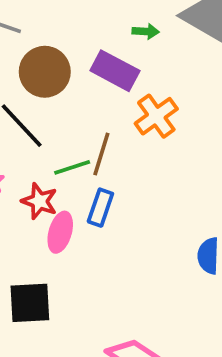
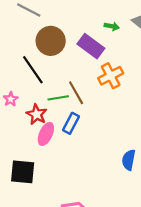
brown line: (101, 154) -> (76, 93), turned -55

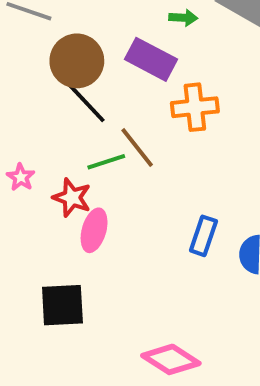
black line: (33, 70) -> (83, 100), moved
orange cross: (111, 76) -> (195, 107), turned 30
blue rectangle: (71, 123) -> (203, 236), moved

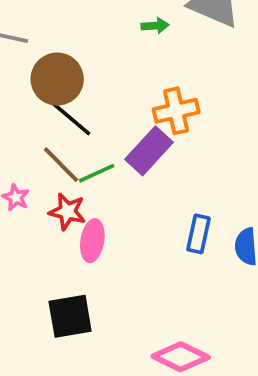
purple rectangle: (151, 59) -> (149, 151), moved, turned -69
brown line: (137, 147) -> (61, 165), moved

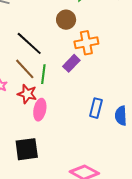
brown circle: (57, 79) -> (66, 20), moved, size x0.7
purple rectangle: (149, 151) -> (71, 63), size x0.7
green line: (97, 173) -> (43, 74), turned -60

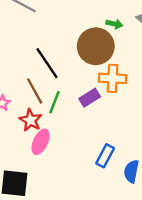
brown circle: (66, 20) -> (96, 46), size x1.6

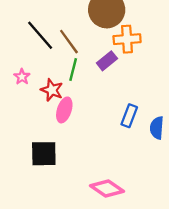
black line: (47, 63) -> (40, 35), moved
brown line: (35, 91) -> (69, 42), moved

